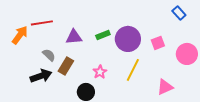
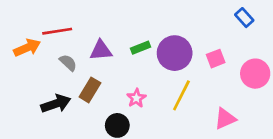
orange arrow: (20, 35) -> (27, 48), turned 30
gray semicircle: (49, 55) -> (68, 63), moved

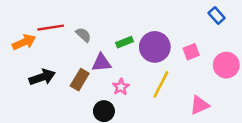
purple triangle: (101, 50) -> (102, 63), moved
gray semicircle: (68, 63) -> (83, 35), moved
black arrow: (56, 104) -> (42, 77), moved

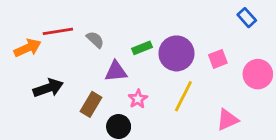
brown rectangle: (80, 80) -> (91, 104), moved

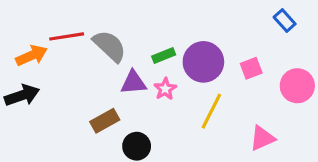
gray semicircle: (95, 40) -> (110, 46), size x1.6
black arrow: (48, 88) -> (22, 95), moved
pink star: (138, 99) -> (165, 89), moved
brown rectangle: (91, 104) -> (105, 121), turned 30

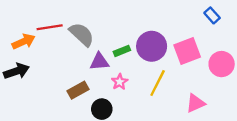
green rectangle: (164, 56) -> (122, 51), moved
pink square: (251, 68) -> (187, 51), size x1.6
pink star: (165, 89) -> (120, 82), moved

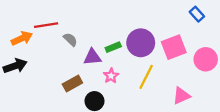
gray semicircle: (82, 34) -> (70, 39), moved, size x0.6

